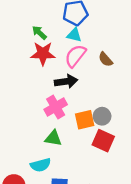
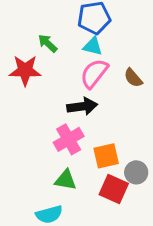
red star: (43, 54) -> (25, 70), moved
gray circle: (102, 116) -> (136, 172), moved
red square: (103, 141) -> (114, 189), moved

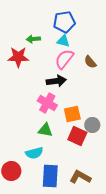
green arrow: (48, 43) -> (33, 39), turned -48
pink cross: (69, 139) -> (47, 103), turned -30

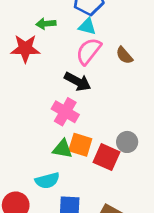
black arrow: (56, 81) -> (78, 81), turned 36
orange square: (72, 114) -> (80, 145), moved, turned 30

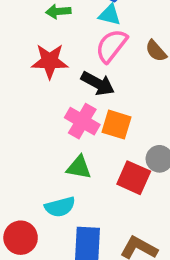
red star: (25, 48) -> (50, 61), moved
orange square: (80, 145) -> (117, 125), moved

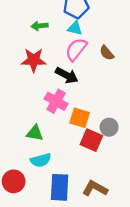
orange square: (117, 125) -> (80, 118), moved
green triangle: (79, 167) -> (35, 133), moved

